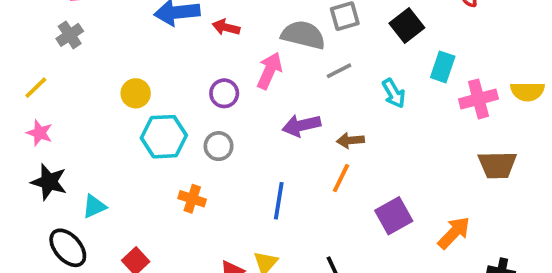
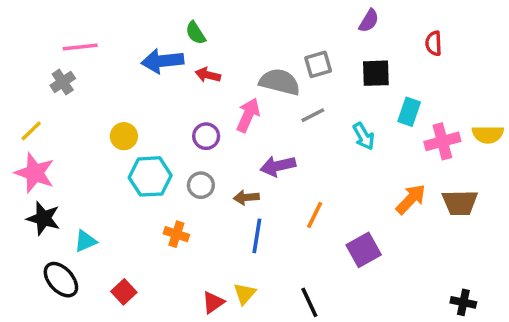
black square: (407, 26) -> (376, 73), turned 36
pink star: (40, 133) -> (35, 173), size x1.6
brown arrow: (350, 140) -> (246, 197), moved
orange arrow: (454, 233) -> (411, 199), moved

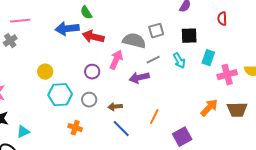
red arrow: (208, 75) -> (93, 37), size x1.5
cyan arrow: (364, 136) -> (179, 61), moved
purple arrow: (278, 166) -> (139, 78), moved
blue line: (257, 236) -> (121, 129), turned -54

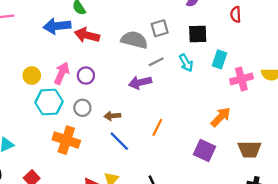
pink arrow: (116, 60) -> (62, 73), moved
brown trapezoid: (237, 110) -> (250, 149), moved
orange cross: (75, 128) -> (66, 140), size x1.6
purple square: (182, 137) -> (205, 150), moved, turned -36

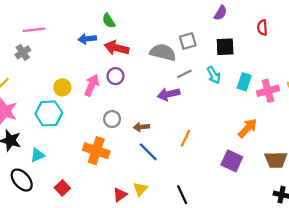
blue arrow: (57, 26) -> (87, 39), size x0.7
cyan rectangle: (220, 59) -> (244, 82), moved
purple circle: (86, 76) -> (115, 76), moved
cyan hexagon: (49, 102) -> (49, 113), moved

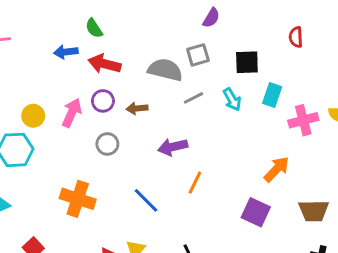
purple semicircle: (220, 13) -> (211, 18), moved
cyan rectangle: (244, 82) -> (272, 95), moved
purple arrow: (169, 94) -> (173, 147), moved
gray circle: (112, 119) -> (107, 144), moved
brown arrow: (141, 127) -> (137, 108), moved

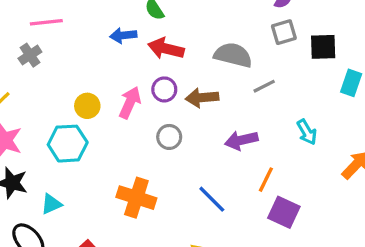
gray square: (198, 55) -> (284, 32), moved
cyan arrow: (232, 99) -> (307, 132), moved
brown arrow: (137, 108) -> (202, 98), size x1.4
purple square: (256, 212) -> (284, 212), moved

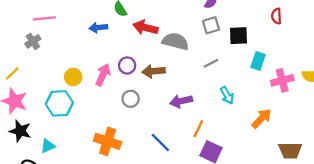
red arrow: (166, 49) -> (145, 28), moved
gray line: (264, 86) -> (211, 63), moved

